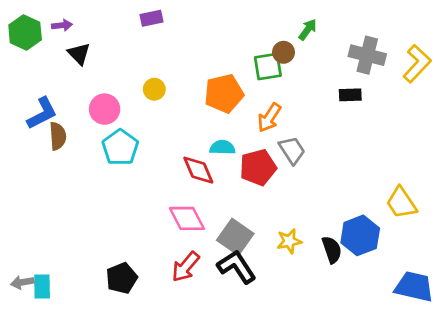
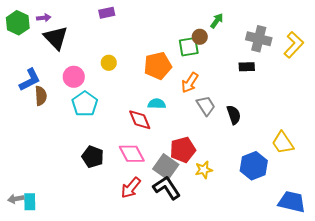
black triangle: (79, 54) -> (56, 38), size x1.5
red pentagon: (258, 167) -> (183, 150), moved
black semicircle: (332, 250) -> (234, 115), moved
black pentagon: (122, 278) -> (93, 157), moved, turned -30

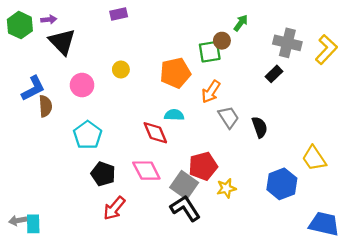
black rectangle: (247, 67) -> (274, 74), turned -42
cyan pentagon: (85, 104) -> (88, 135), moved
red arrow: (131, 188) -> (114, 208), moved

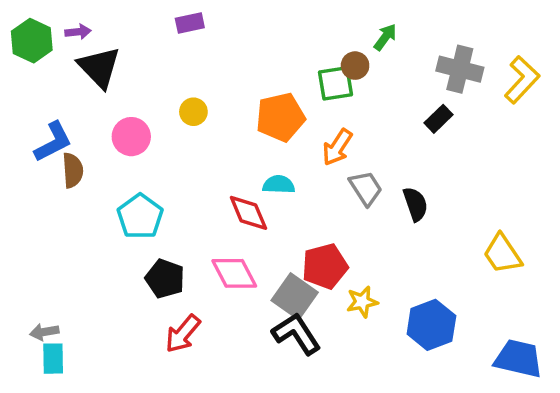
blue hexagon: (282, 184) -> (431, 325), moved
gray arrow: (18, 220) -> (44, 332), moved

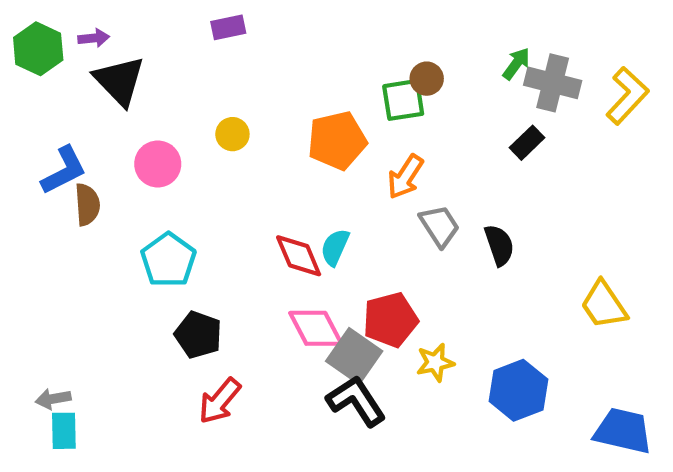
green arrow: (385, 37) -> (516, 64), moved
cyan semicircle: (279, 185) -> (335, 247), moved, turned -68
pink diamond: (234, 273) -> (316, 328), moved

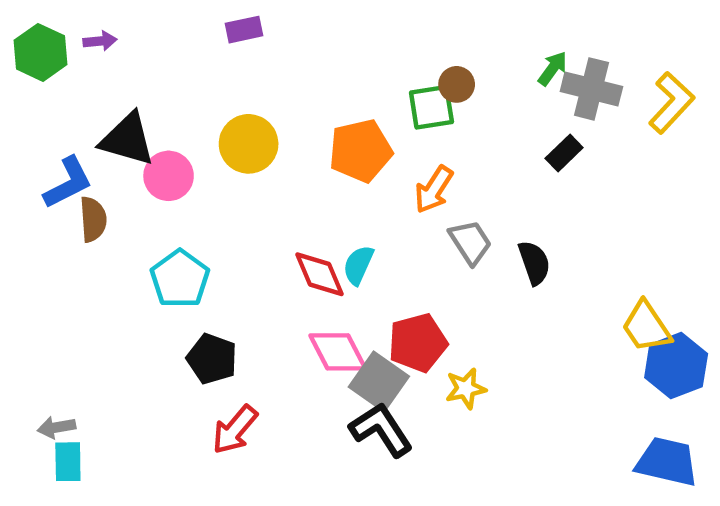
black triangle: (119, 81) -> (127, 139), moved, turned -30
yellow circle: (232, 134) -> (249, 144), size x1.6
blue hexagon: (518, 390) -> (676, 366), moved

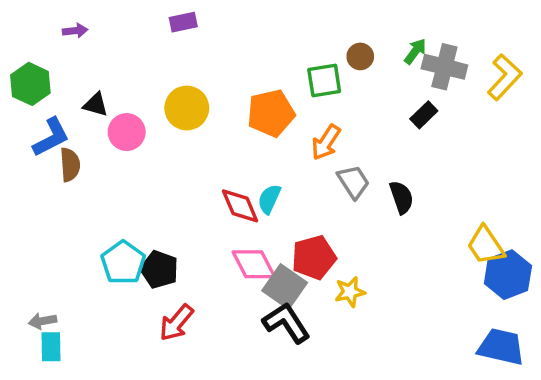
green hexagon: (41, 52) -> (30, 84), moved
brown circle: (457, 84) -> (360, 56), moved
black triangle: (127, 139) -> (96, 105), size x0.6
cyan pentagon: (180, 279) -> (123, 263), moved

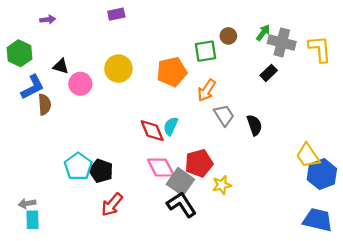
yellow L-shape: (505, 77) -> (320, 49), turned -48

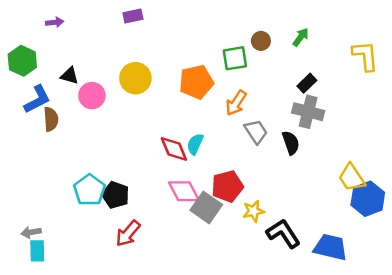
gray cross: (282, 42) -> (308, 112), moved
black L-shape: (182, 205) -> (283, 233), moved
blue trapezoid: (318, 220) -> (331, 247), moved

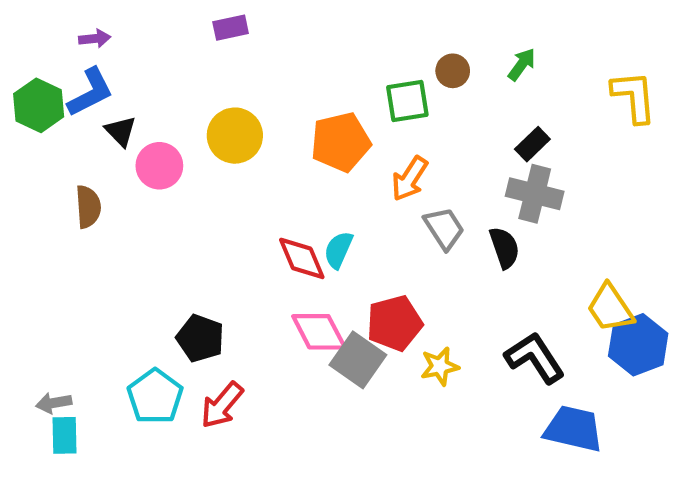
black triangle: (70, 76) -> (121, 131), turned 30
blue L-shape: (37, 99) -> (90, 92), moved
cyan pentagon: (89, 190) -> (155, 396), moved
black L-shape: (283, 233) -> (535, 358), moved

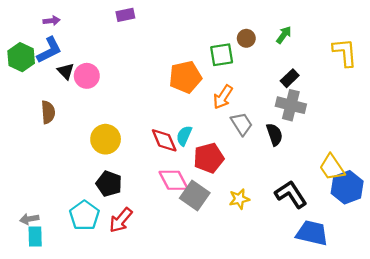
yellow circle: (235, 136) -> (106, 139), moved
pink circle: (159, 166) -> (87, 76), moved
red pentagon: (394, 323) -> (209, 158), moved

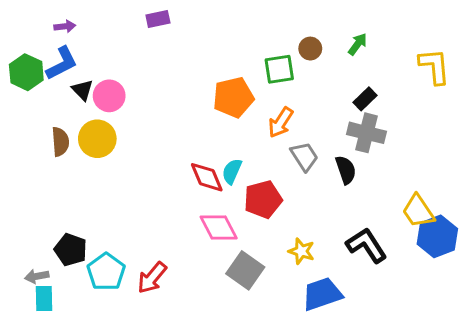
yellow circle: (106, 139) -> (97, 139), moved
black pentagon: (109, 184) -> (71, 250), moved
gray square: (195, 195) -> (245, 270), moved
yellow star: (239, 199) -> (301, 251), turned 30
blue trapezoid: (312, 233) -> (322, 294), moved, turned -32

